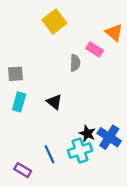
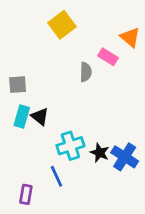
black triangle: (54, 102) -> (40, 117), moved
cyan cross: (80, 151) -> (70, 146), moved
purple rectangle: (23, 170) -> (26, 194), turned 70

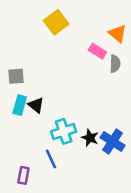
gray semicircle: (86, 72) -> (115, 64), moved

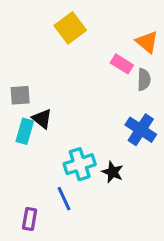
black triangle: (36, 105) -> (42, 119), moved
blue cross: (113, 141) -> (141, 130), moved

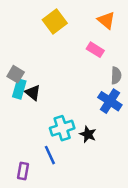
orange triangle: (147, 42) -> (106, 20), moved
gray semicircle: (144, 80) -> (116, 75), moved
gray square: (20, 95) -> (16, 74), turned 35
cyan rectangle: (25, 131) -> (19, 89), moved

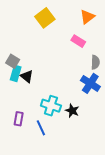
orange triangle: (106, 20) -> (87, 17), turned 42
cyan cross: (62, 128) -> (51, 106), turned 36
purple rectangle: (23, 171) -> (19, 119), moved

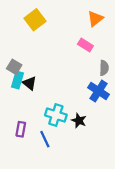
yellow square: (45, 18) -> (35, 20), moved

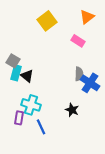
yellow square: (35, 20) -> (47, 21), moved
gray semicircle: (104, 68) -> (79, 74), moved
cyan cross: (56, 115) -> (31, 105), moved

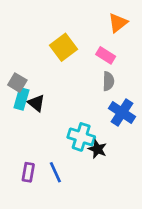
yellow square: (47, 21) -> (64, 47), moved
gray semicircle: (79, 74) -> (108, 81), moved
cyan cross: (31, 105) -> (81, 137), moved
purple rectangle: (19, 118) -> (28, 172), moved

